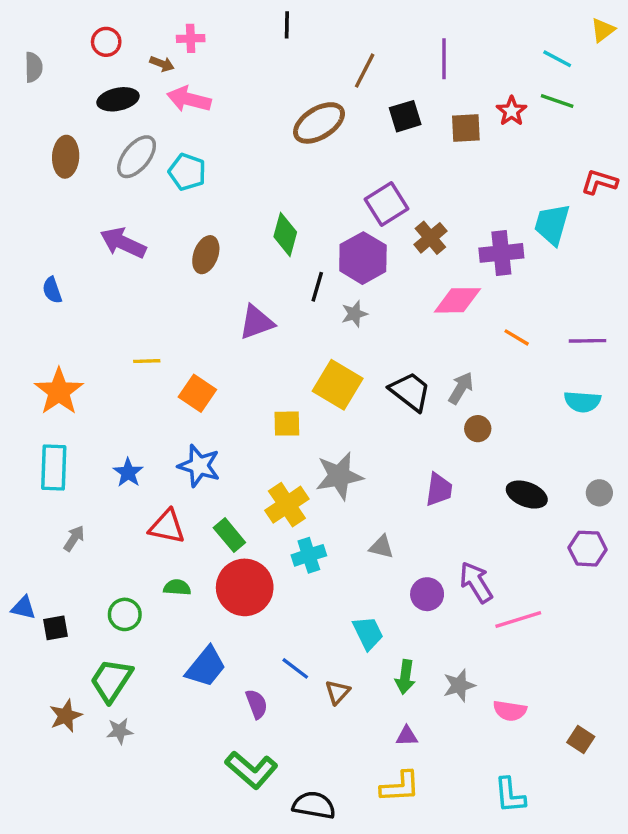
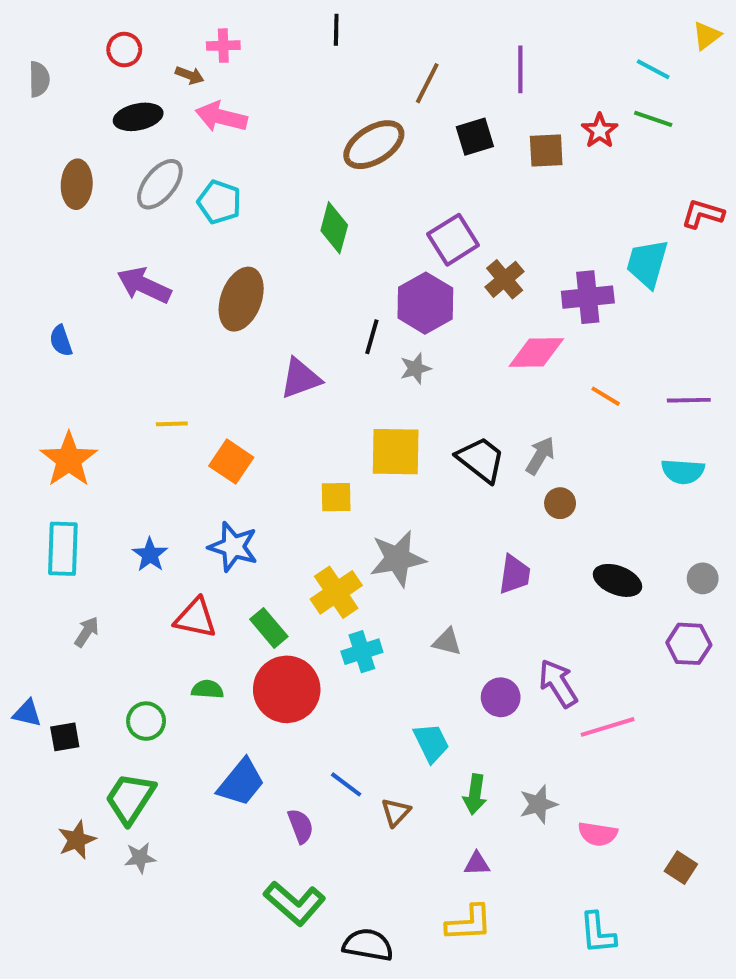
green diamond: (285, 234) -> (334, 228), moved
brown ellipse: (206, 255) -> (241, 299), size x1.4
yellow square: (338, 385) -> (396, 452), turned -30

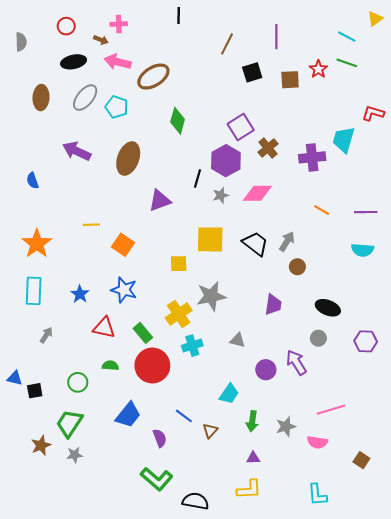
brown ellipse: (374, 145) -> (153, 77), moved
pink diamond: (536, 353) -> (257, 193), moved
gray circle: (703, 578) -> (318, 338), moved
pink line: (608, 727) -> (331, 410), moved
cyan trapezoid: (431, 743) -> (229, 394), turned 60

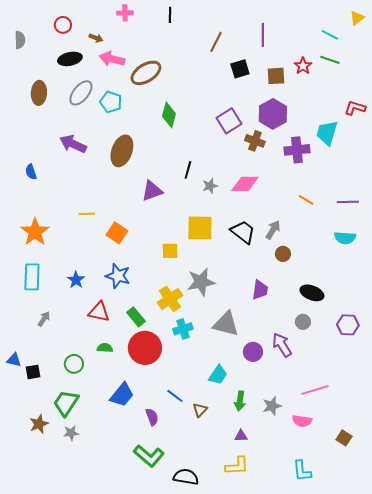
pink cross: (119, 24) -> (125, 13), moved
brown cross: (268, 148) -> (255, 141), turned -30
purple hexagon: (226, 161) -> (273, 114), moved
gray triangle: (237, 340) -> (226, 324), size x1.8

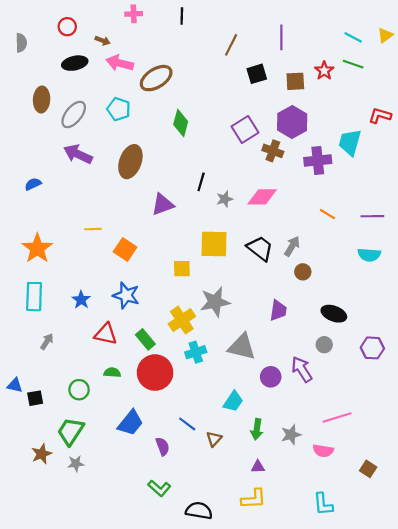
yellow triangle: (357, 18) -> (385, 35), moved
gray ellipse: (81, 93) -> (74, 114), moved
blue semicircle: (31, 172) -> (33, 184), turned 84
green L-shape: (149, 456) -> (159, 488), size x0.7

